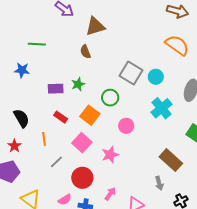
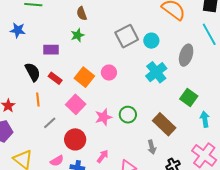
gray square: (131, 73) -> (127, 36), turned 30
green star: (78, 84) -> (78, 35), moved
green circle: (110, 98) -> (128, 115), moved
black semicircle: (21, 118) -> (33, 72), moved
pink circle: (126, 126) -> (109, 73), moved

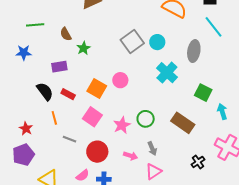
brown semicircle: (82, 14) -> (66, 34), moved
gray line: (50, 123) -> (70, 139), turned 72
gray arrow: (152, 147) -> (152, 149), moved
pink arrow: (103, 156) -> (131, 156), moved, turned 80

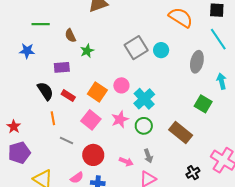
cyan cross: (167, 73) -> (144, 99), moved
cyan arrow: (222, 112) -> (222, 81), moved
pink star: (122, 125) -> (120, 119), moved
red star: (26, 129) -> (14, 127), moved

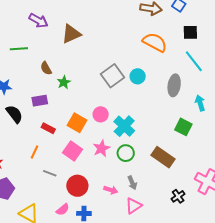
green line: (41, 24) -> (19, 49), moved
black semicircle: (45, 91) -> (14, 114), moved
orange line: (53, 118) -> (35, 152), turned 40

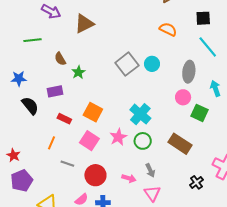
orange semicircle: (155, 42) -> (168, 29), size x0.7
pink circle: (101, 114) -> (183, 97), moved
pink triangle: (134, 206) -> (152, 193), turned -30

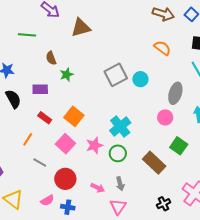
green square: (199, 113) -> (179, 146), moved

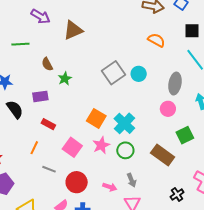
orange square: (74, 116) -> (96, 118), moved
green square: (179, 146) -> (185, 135), turned 36

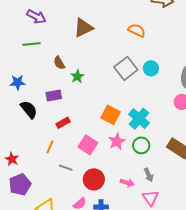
purple arrow: (40, 16) -> (36, 17), moved
orange semicircle: (156, 40) -> (137, 30), moved
red rectangle: (48, 124) -> (63, 123), turned -56

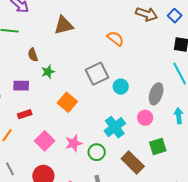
cyan circle: (151, 68) -> (121, 87), moved
orange square: (111, 115) -> (67, 102), moved
cyan cross: (139, 119) -> (115, 127), moved
gray line: (66, 168) -> (10, 169), moved, turned 32

